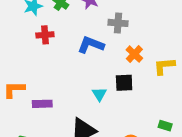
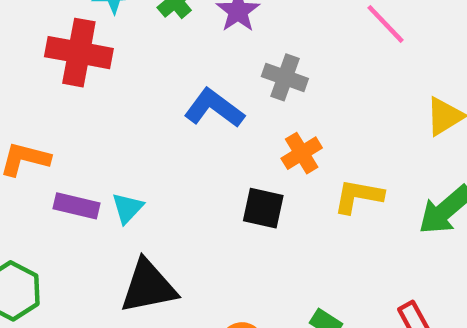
red cross: (45, 35) -> (79, 53), moved, size x1.6
cyan triangle: (99, 94) -> (127, 208), moved

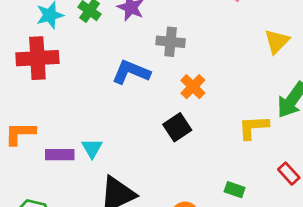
yellow L-shape: (358, 196) -> (253, 127), moved
black square: (263, 208) -> (177, 127), turned -32

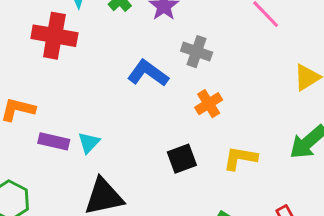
black square: (177, 127) -> (182, 159), moved
yellow L-shape: (253, 127) -> (240, 158), moved

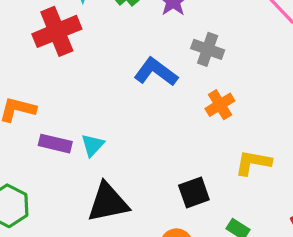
red cross: (54, 36) -> (57, 31), turned -33
black square: (182, 159) -> (194, 192), moved

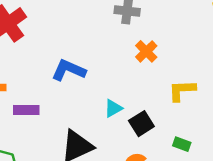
blue L-shape: (156, 72) -> (69, 70), moved
cyan triangle: (93, 145) -> (113, 108), moved, turned 30

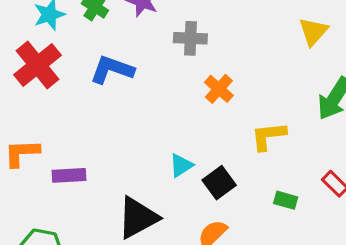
blue L-shape: (69, 70) -> (112, 70), moved
green rectangle: (182, 144) -> (286, 200), moved

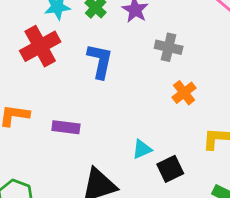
blue L-shape: (112, 70) -> (100, 61), turned 72
purple rectangle: (69, 175) -> (66, 127), moved

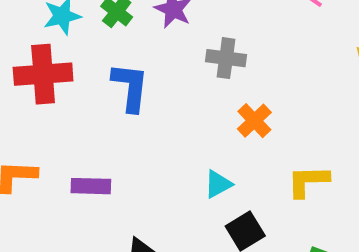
red cross: (40, 46) -> (43, 74), turned 30
cyan triangle: (142, 149) -> (218, 184), moved

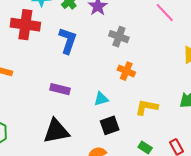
orange cross: (254, 121) -> (126, 71), turned -36
purple rectangle: (91, 186) -> (60, 89), moved

